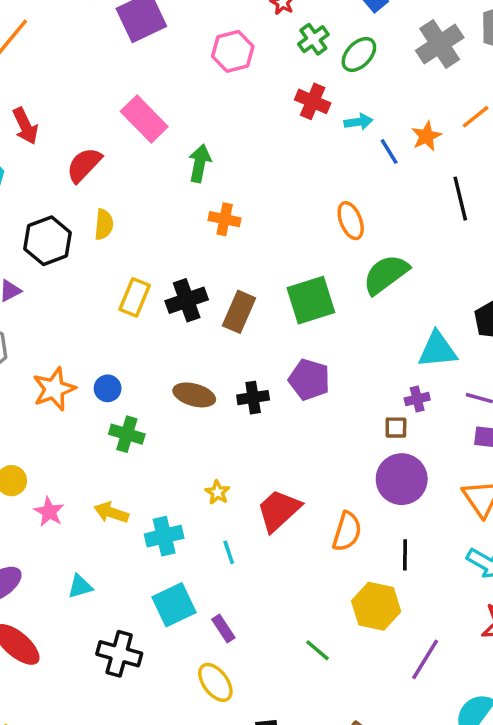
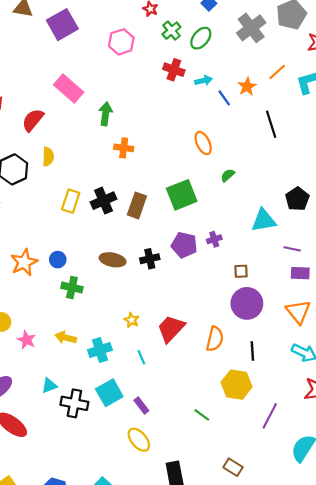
green semicircle: (386, 274) -> (228, 175), size x0.5
purple cross: (417, 399) -> (214, 239), moved
black cross: (119, 654) -> (74, 403), moved

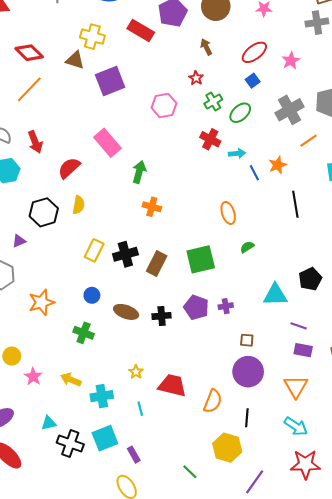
orange line: (277, 72) -> (309, 141), moved
blue circle: (58, 260) -> (92, 295), moved
red trapezoid: (171, 329) -> (172, 385), turned 52

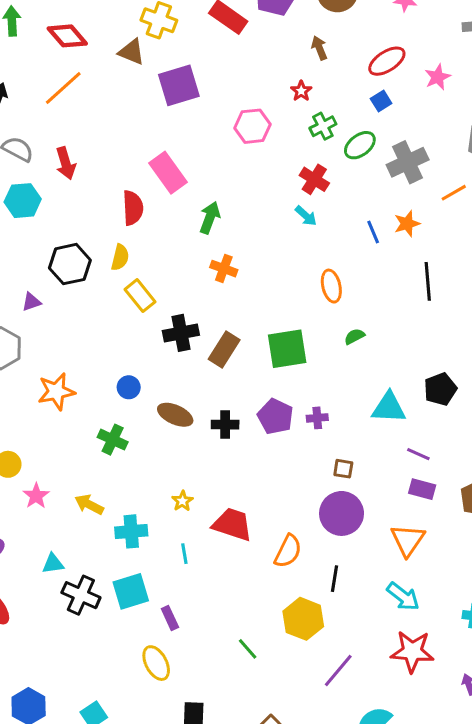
gray cross: (290, 110) -> (408, 162), moved
cyan arrow: (237, 153) -> (306, 216), moved, turned 42
red semicircle: (69, 168) -> (133, 208), moved, turned 125
yellow rectangle: (94, 250) -> (140, 296), moved, turned -70

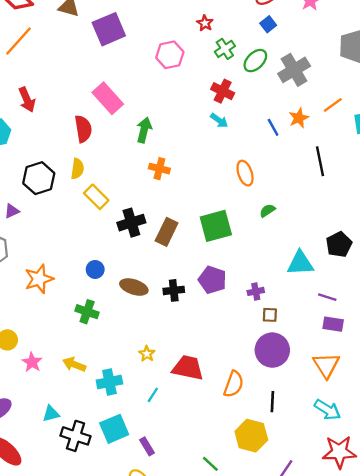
orange line: (454, 193) -> (333, 105), moved
purple cross: (317, 418) -> (256, 291), moved
cyan line: (184, 554) -> (153, 395), turned 49

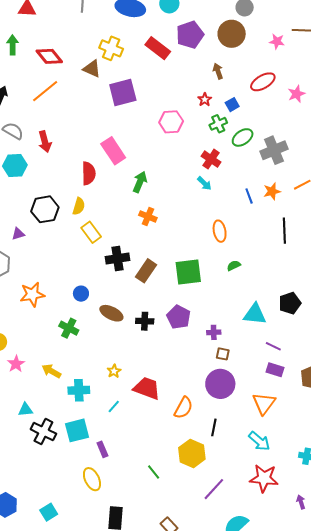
blue square: (268, 24) -> (232, 105), moved

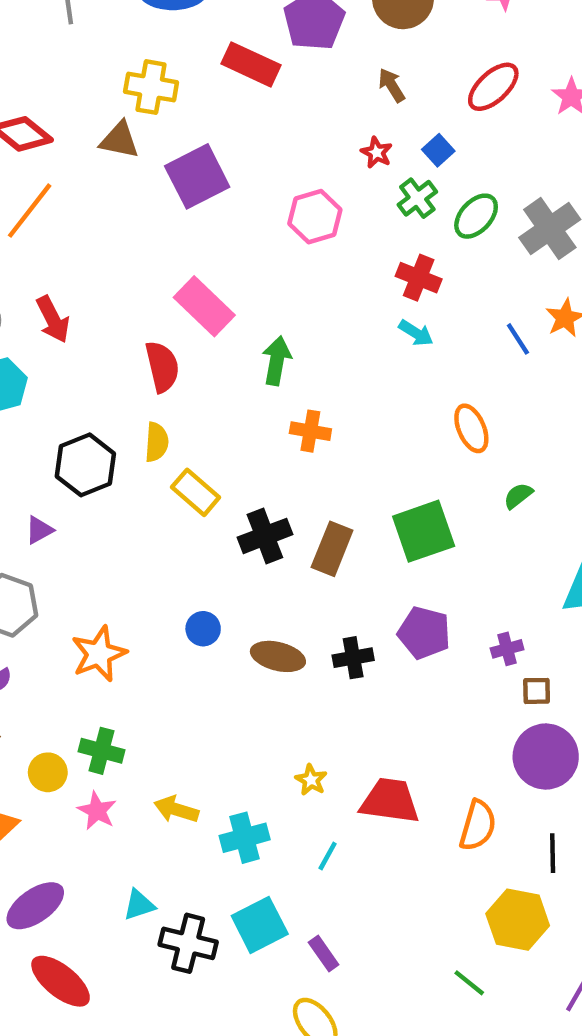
green cross: (69, 328) -> (101, 751), moved
green line: (154, 472) -> (469, 983), moved

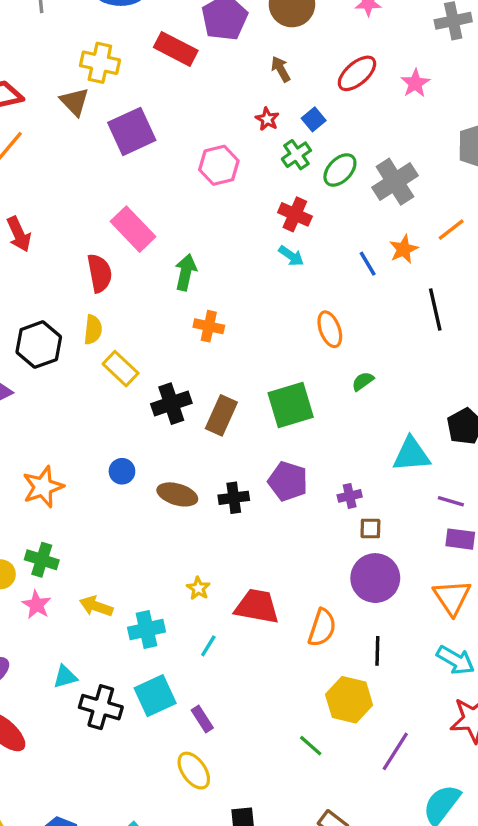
brown triangle: (119, 140) -> (75, 102), turned 32

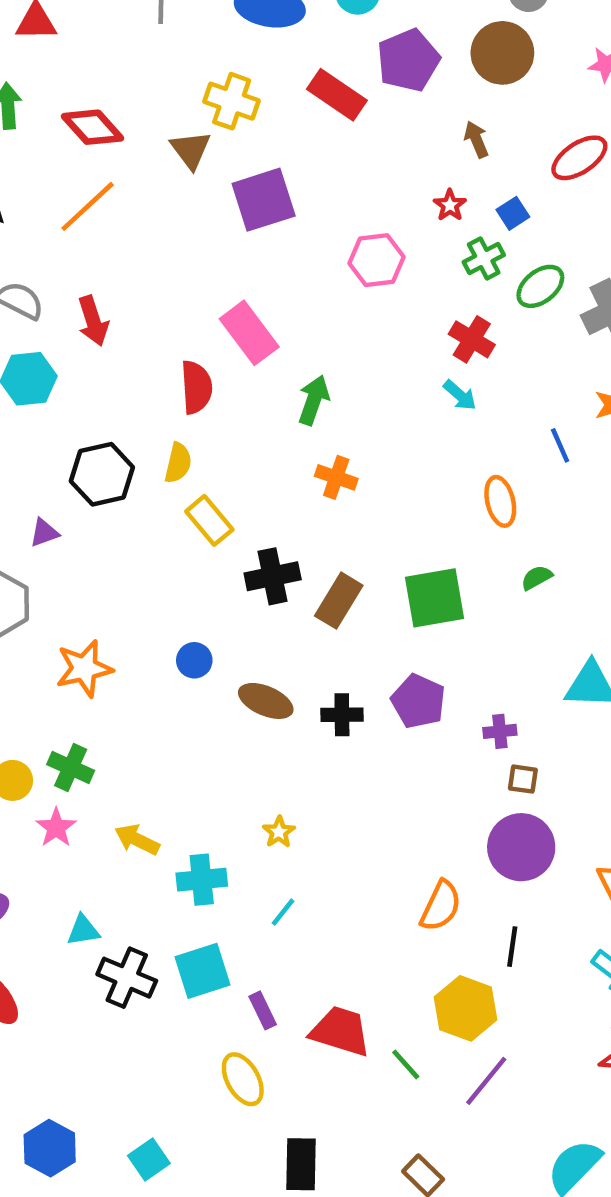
blue line: (368, 264) -> (560, 445), moved
red trapezoid: (257, 606) -> (340, 1031), moved
purple line: (395, 751) -> (486, 1081), moved

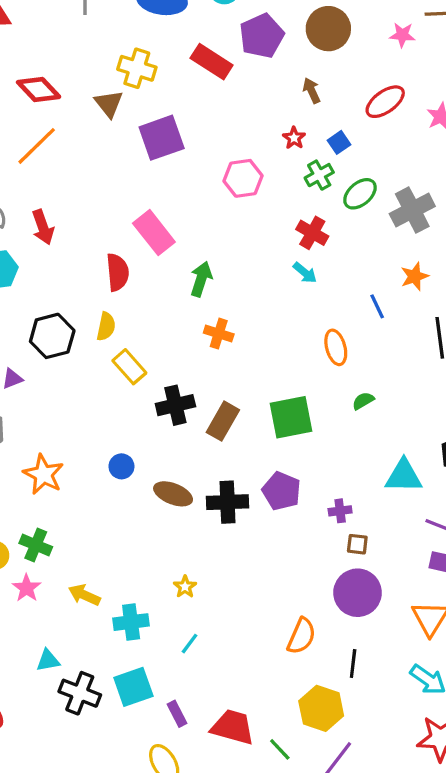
orange star: (84, 669) -> (43, 474), turned -30
black cross: (342, 715) -> (227, 502), size x1.4

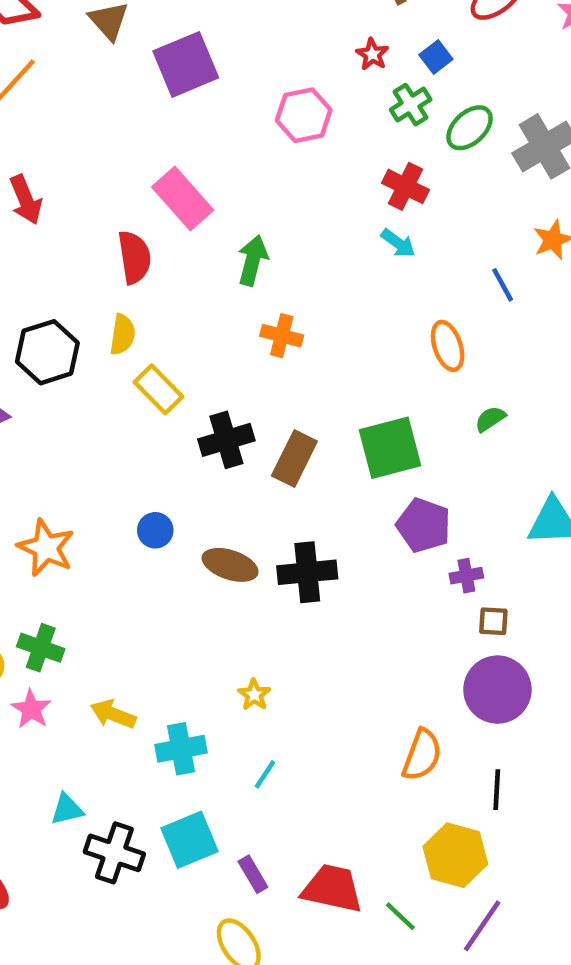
purple pentagon: (282, 491) -> (424, 525), moved

